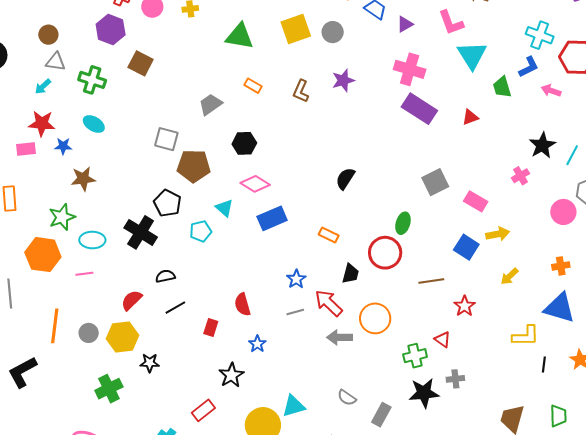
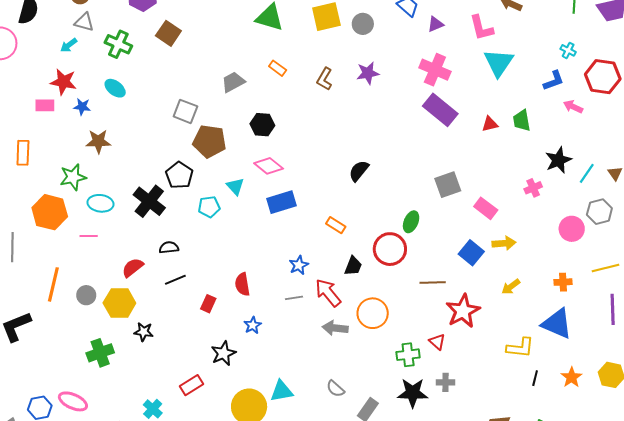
cyan cross: (540, 35) -> (568, 50), size x0.6
green trapezoid: (502, 87) -> (522, 121), moved
red star: (465, 306) -> (463, 311), size x1.6

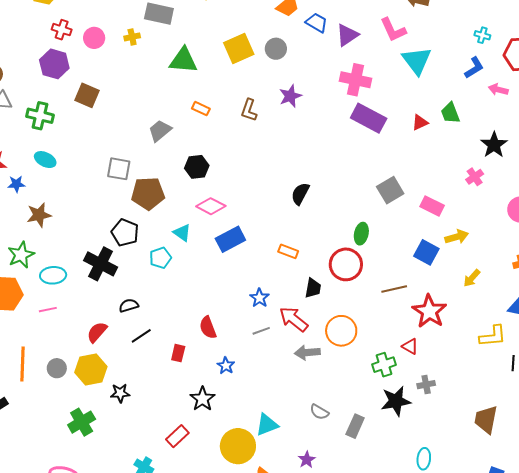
purple triangle: (435, 24) -> (347, 35), size x1.4

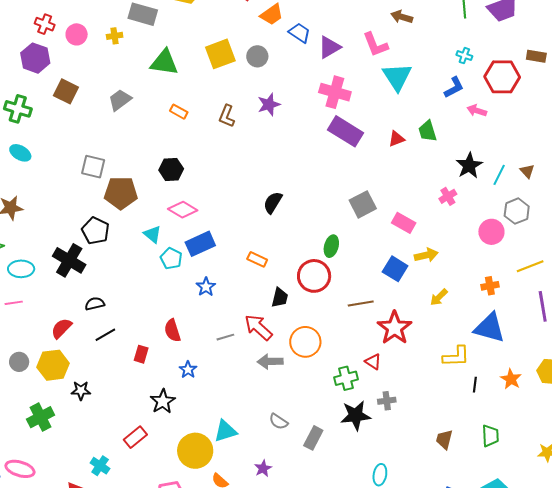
gray trapezoid: (160, 131) -> (120, 100), moved
cyan pentagon: (160, 258) -> (171, 258), moved, turned -30
blue star: (259, 298) -> (206, 287), moved
brown trapezoid: (486, 420) -> (444, 439), size x0.7

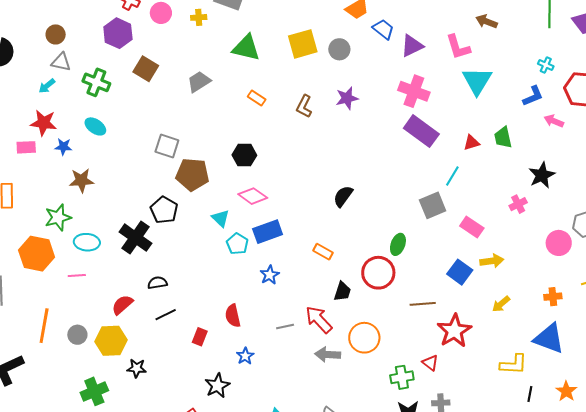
cyan line: (499, 175) -> (452, 176), moved

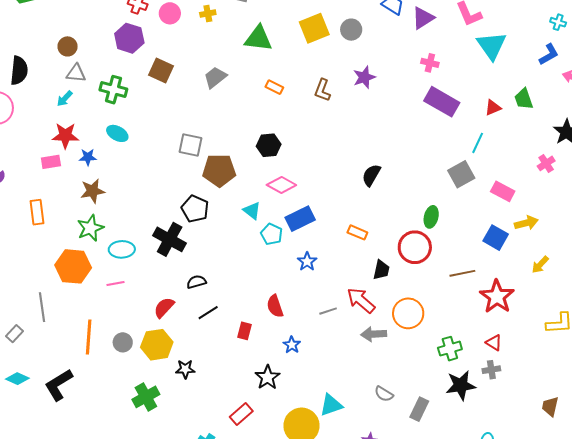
pink cross: (414, 91) -> (430, 63), size x0.6
brown star: (81, 180) -> (93, 191), moved
red triangle: (430, 363) -> (494, 343), moved

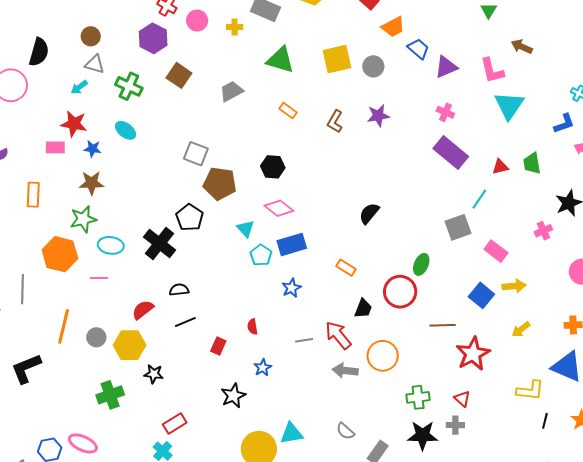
red semicircle: (275, 306) -> (252, 327), size x0.7
red rectangle: (241, 414) -> (175, 423), moved

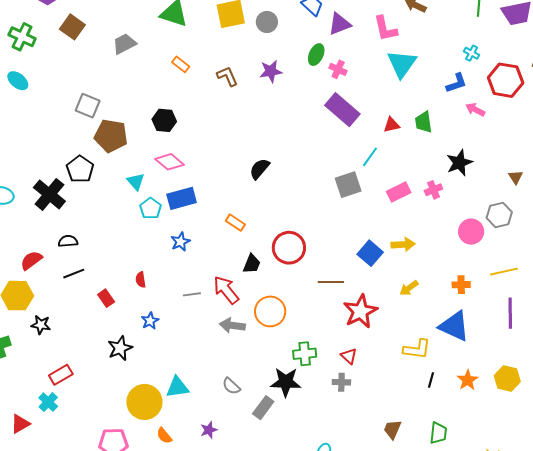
brown L-shape: (335, 121) -> (227, 76), turned 125
pink rectangle: (496, 251) -> (399, 192), moved, turned -65
green ellipse: (421, 264) -> (316, 55), moved
red rectangle: (218, 346) -> (106, 298), turned -60
black star: (423, 435) -> (286, 382), moved

